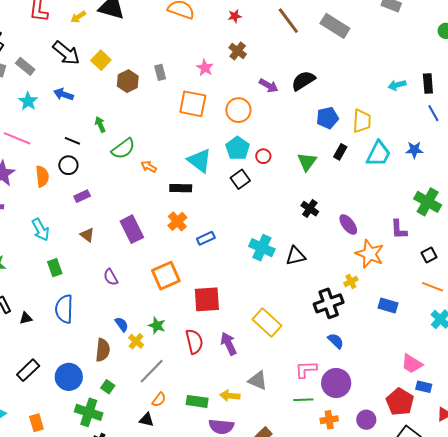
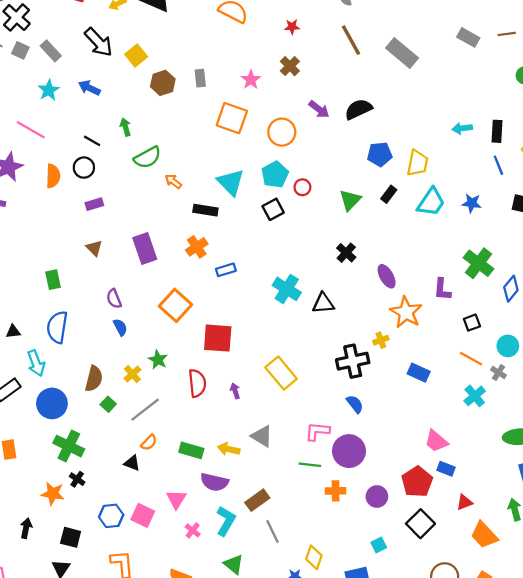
cyan arrow: (41, 230) -> (36, 363), moved
orange square: (166, 276) -> (176, 305), turned -32
blue semicircle: (122, 324) -> (120, 327), moved
purple arrow: (229, 344) -> (235, 391), size x0.6
green square: (108, 387) -> (108, 404), moved

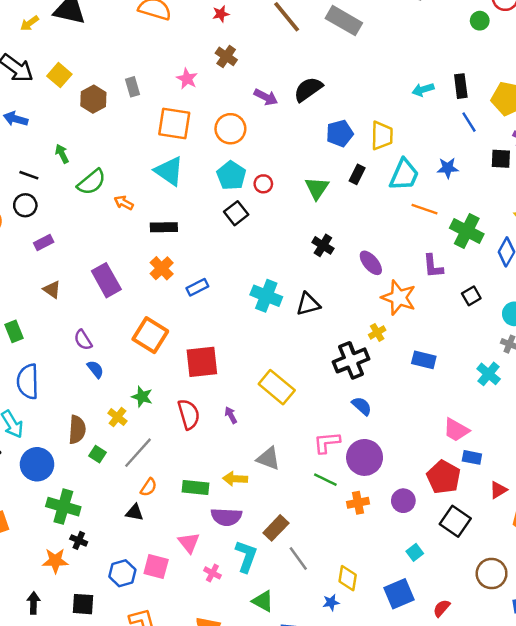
cyan triangle: (231, 182) -> (169, 171), moved
orange line: (471, 359) -> (425, 209), moved
green line: (310, 465) -> (325, 480), turned 30

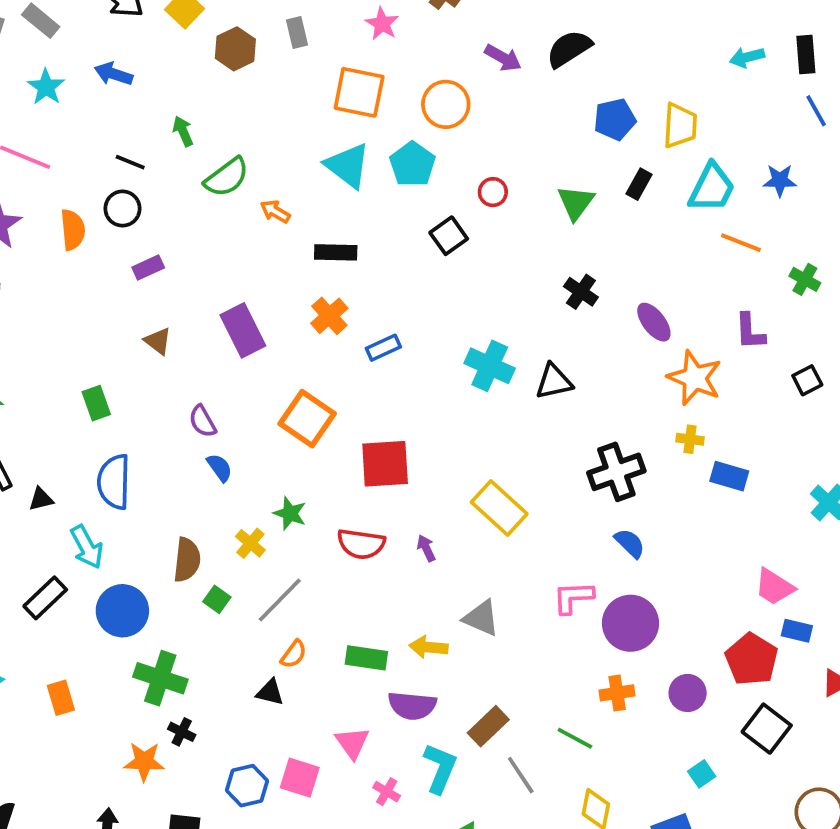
cyan pentagon: (231, 176) -> (412, 164), moved
green cross: (467, 231) -> (805, 279), size x0.6
yellow cross: (377, 332) -> (690, 439), moved, turned 35
red semicircle: (189, 414) -> (361, 544), turned 112
green line: (325, 480) -> (575, 738), moved

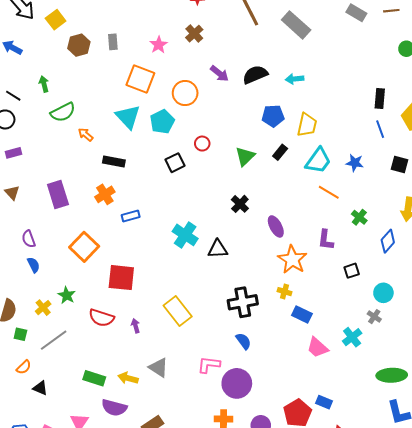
cyan arrow: (747, 57) -> (295, 79), moved
pink trapezoid: (774, 587) -> (317, 347), moved
green square: (217, 599) -> (20, 334), turned -32
orange semicircle: (294, 654) -> (24, 367), moved

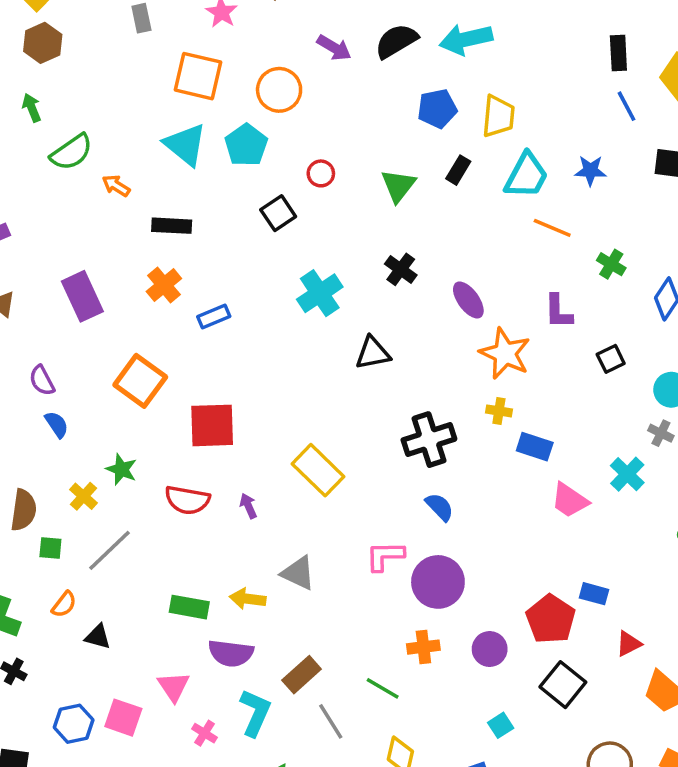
brown hexagon: (79, 45) -> (43, 43), moved
cyan arrow: (295, 79) -> (466, 39), size x1.6
cyan cross: (185, 235) -> (320, 293), moved, turned 30

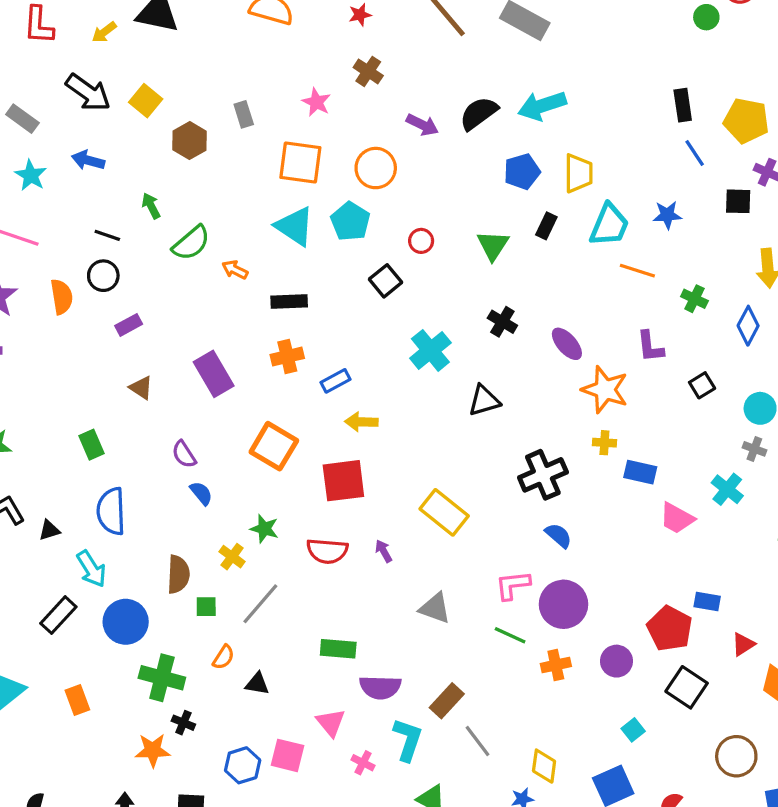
brown hexagon: (43, 43) -> (190, 141), moved
orange cross: (164, 285) -> (287, 356), turned 32
yellow arrow: (248, 599) -> (361, 422), moved
green line: (383, 688) -> (510, 635), moved

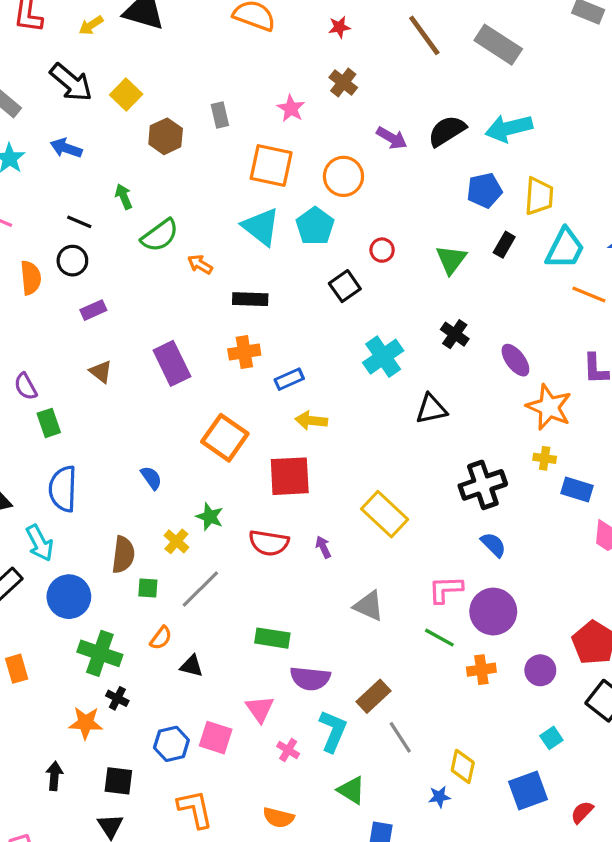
purple semicircle: (184, 454) -> (26, 386), moved

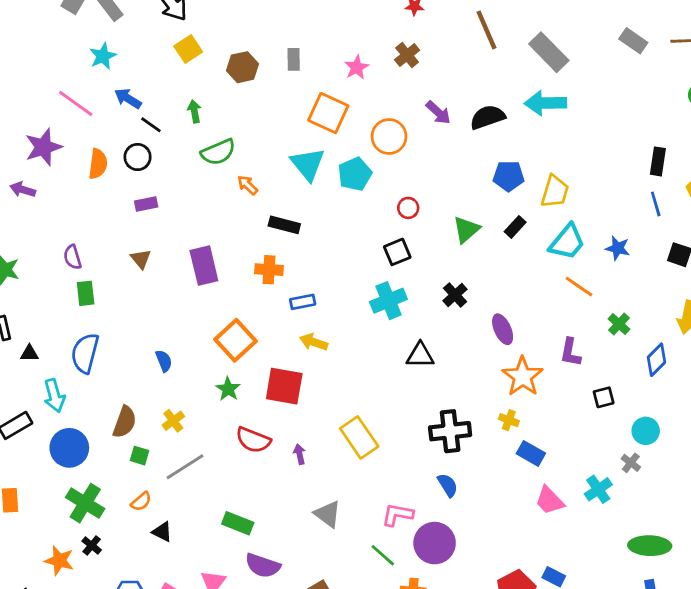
yellow square: (126, 95) -> (188, 49), moved
cyan arrow: (509, 128) -> (545, 103), moved
blue arrow: (66, 148) -> (128, 98), moved
black square: (345, 286) -> (397, 252), moved
green star: (210, 517) -> (228, 389), moved

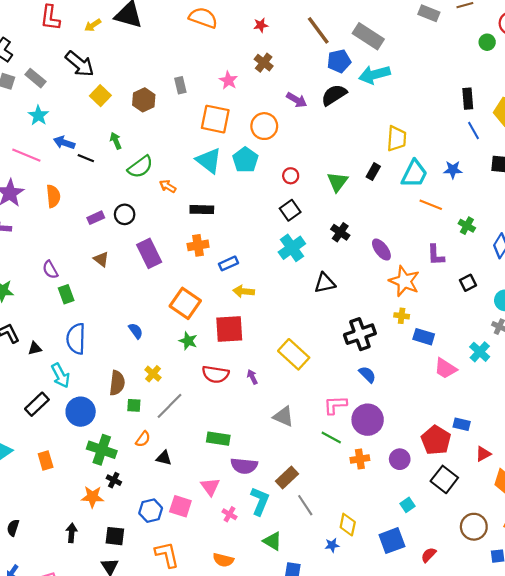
black circle: (138, 157) -> (125, 214), moved
blue pentagon: (509, 176) -> (339, 61), moved

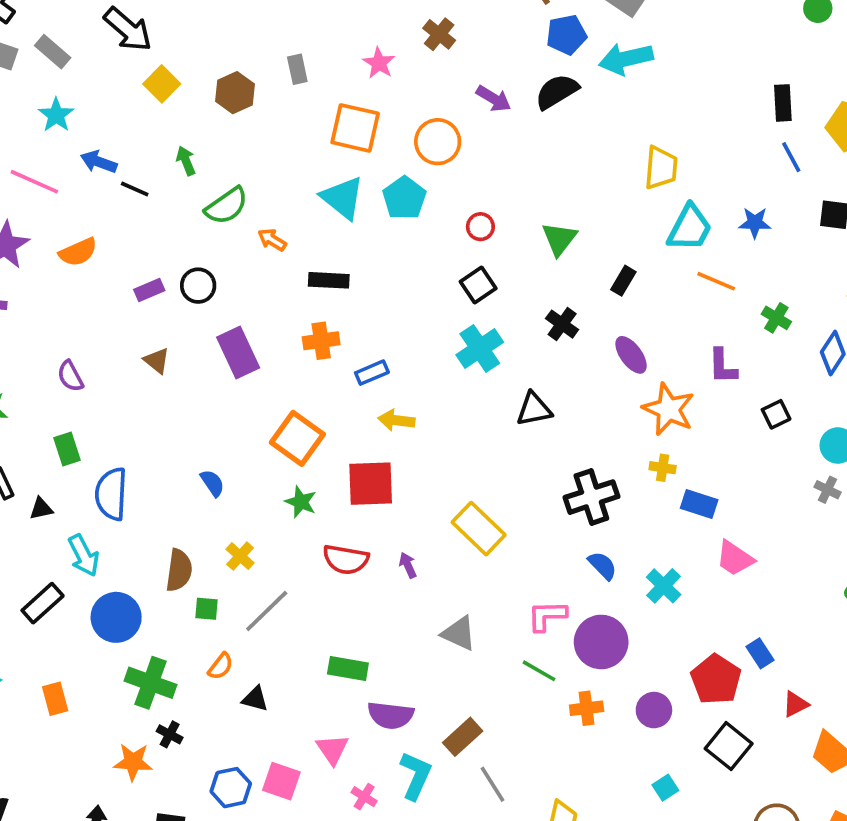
black rectangle: (373, 172) -> (623, 281), moved
orange semicircle: (53, 196) -> (78, 252), turned 70
green rectangle: (66, 294) -> (67, 449), moved
cyan cross: (480, 352) -> (664, 586), moved
blue rectangle: (462, 424) -> (760, 653), turned 42

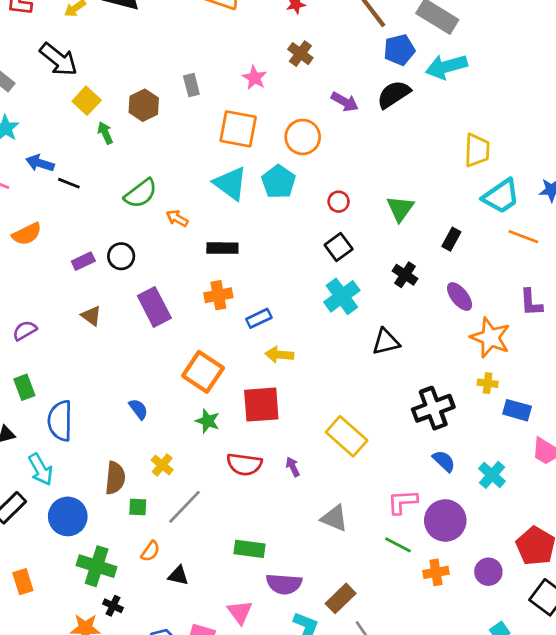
green arrow: (186, 161) -> (105, 133), moved
cyan trapezoid: (690, 228) -> (501, 196), turned 30
purple semicircle: (70, 376) -> (25, 331), turned 90

